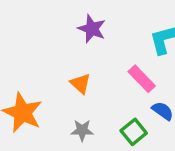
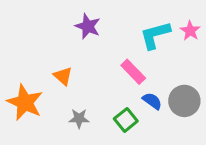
orange triangle: (81, 84) -> (63, 76), moved

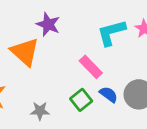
orange triangle: (63, 76) -> (25, 52), moved, size x1.6
green square: (126, 120) -> (81, 100), moved

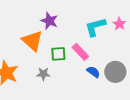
green square: (81, 100) -> (58, 54), moved, turned 35
gray star: (40, 111) -> (43, 74), moved

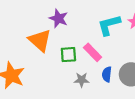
blue semicircle: (93, 72) -> (107, 74), turned -120
gray star: (43, 74) -> (82, 80), moved

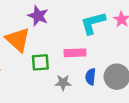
pink rectangle: (93, 52) -> (75, 53), turned -48
green square: (68, 55) -> (40, 62), moved

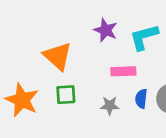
purple star: (38, 16) -> (106, 30), moved
green square: (40, 62) -> (66, 95), moved

